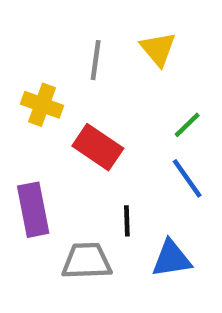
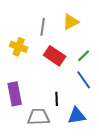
yellow triangle: (158, 49) -> (71, 22), turned 42
red rectangle: (98, 147) -> (55, 56), moved

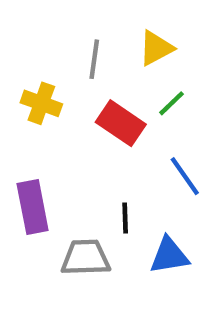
green line: (84, 56) -> (171, 103), moved

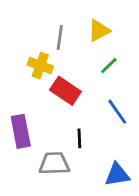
yellow cross: (41, 103) -> (40, 66), moved
red rectangle: (121, 123) -> (65, 91), moved
blue triangle: (169, 256) -> (117, 175), moved

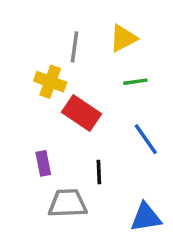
green line: (109, 66) -> (135, 82), turned 36
purple rectangle: (21, 131) -> (43, 163), moved, size x0.6

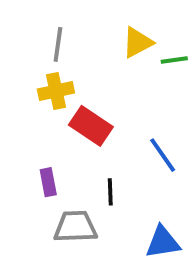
gray line: (75, 47) -> (58, 44), moved
yellow cross: (50, 82) -> (56, 91), turned -32
green line: (135, 82) -> (174, 60), moved

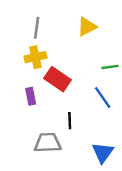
green line: (174, 60) -> (110, 67), moved
purple rectangle: (48, 182) -> (31, 96), moved
blue triangle: (163, 242) -> (103, 152), turned -45

